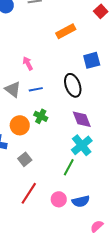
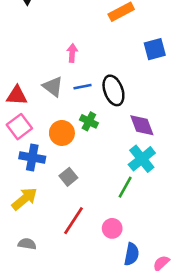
pink arrow: (28, 63) -> (72, 53), turned 32
black ellipse: (73, 85) -> (113, 90), moved
blue semicircle: (81, 201) -> (132, 254), moved, turned -66

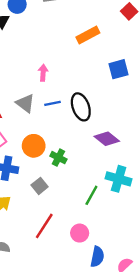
green cross: (89, 121) -> (58, 158), moved
purple diamond: (142, 125) -> (107, 139), turned -30
cyan cross: (142, 159) -> (119, 179), moved, turned -35

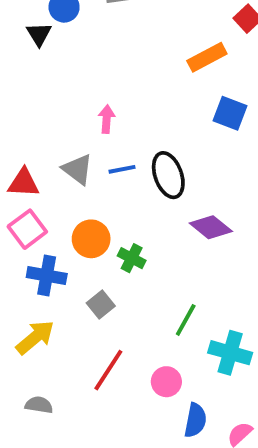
orange rectangle: (88, 35) -> (207, 57), moved
blue square: (119, 69) -> (230, 113), turned 36
cyan cross: (119, 179) -> (230, 353), moved

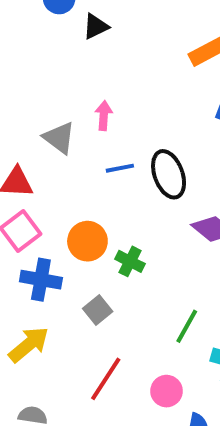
black triangle: (39, 34) -> (96, 26), moved, turned 36
gray triangle: (78, 169) -> (59, 138), moved

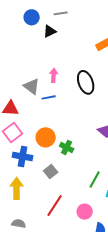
blue line: (120, 168) -> (49, 97), moved
black ellipse: (169, 174) -> (86, 82), moved
yellow arrow: (29, 344) -> (17, 189), turned -50

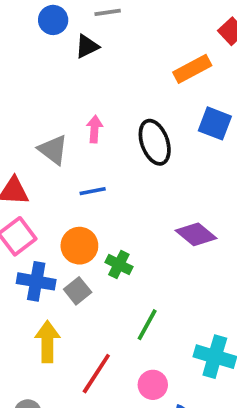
blue line: (49, 97) -> (93, 191), moved
gray square: (51, 171) -> (78, 291), moved
green line: (95, 180) -> (147, 325), moved
yellow arrow: (17, 189) -> (47, 342), moved

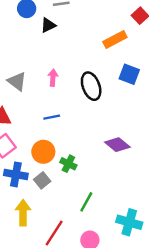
gray triangle: (53, 150) -> (17, 81), moved

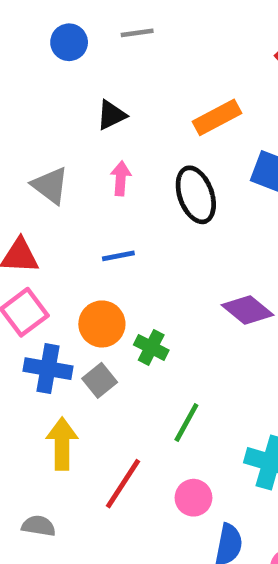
black triangle: (48, 25) -> (111, 115), moved
orange rectangle: (115, 40) -> (217, 117), moved

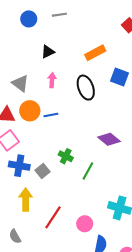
orange circle: (102, 324) -> (30, 111), moved
green line: (186, 423) -> (88, 171), moved
gray semicircle: (39, 526) -> (15, 236), turned -128

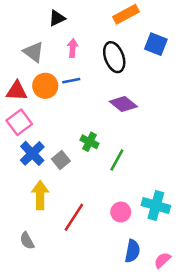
black triangle: (48, 52) -> (57, 18), moved
blue line: (51, 115) -> (71, 81), moved
purple diamond: (109, 139) -> (123, 104), moved
blue cross: (19, 166) -> (32, 153), turned 36
pink circle: (85, 224) -> (121, 212), moved

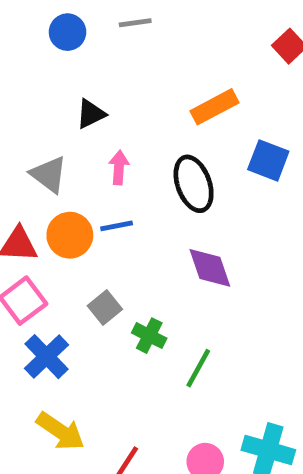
purple diamond: (123, 104) -> (210, 268), turned 32
gray square: (61, 160) -> (105, 308), moved
yellow arrow: (40, 195) -> (61, 431), turned 124

